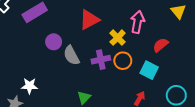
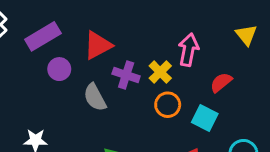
red triangle: (89, 20) -> (98, 45), moved
purple circle: (54, 42) -> (59, 69), moved
purple cross: (101, 60) -> (126, 75), moved, turned 30

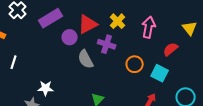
yellow triangle: (246, 35) -> (190, 28), moved
purple circle: (59, 69) -> (70, 37), moved
yellow cross: (160, 72) -> (118, 21), moved

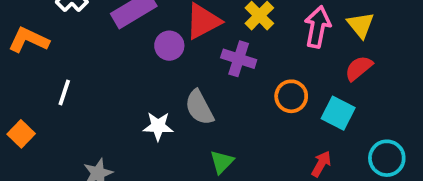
yellow triangle: (190, 28) -> (361, 25), moved
gray semicircle: (86, 59) -> (199, 108), moved
white star: (46, 88) -> (158, 126), moved

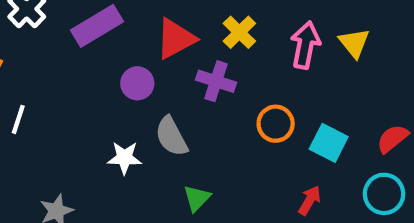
purple circle: (169, 46) -> (137, 83), moved
red semicircle: (359, 68) -> (393, 139), moved

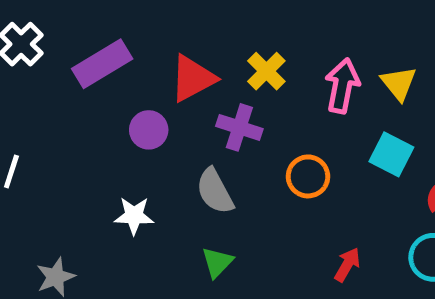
gray semicircle: (171, 136) -> (215, 191), moved
cyan square: (329, 143) -> (391, 154), moved

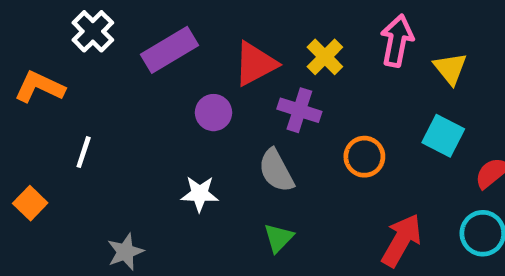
pink arrow: (342, 86) -> (397, 41), moved
red arrow: (347, 265) -> (402, 240), size x1.6

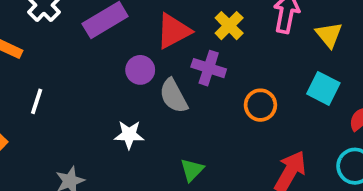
gray semicircle: (276, 171) -> (174, 96), moved

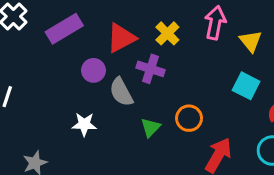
orange circle: (260, 105) -> (189, 118), moved
green triangle: (192, 170) -> (150, 127), moved

